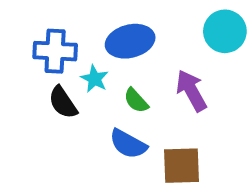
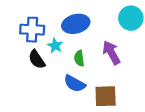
green semicircle: (136, 100) -> (79, 58), turned 35

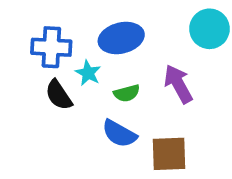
green semicircle: (79, 58) -> (127, 93), turned -98

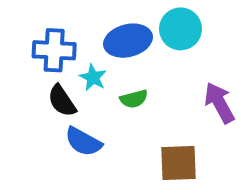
cyan circle: (209, 29) -> (180, 29), moved
purple arrow: (178, 84) -> (219, 103), moved
blue semicircle: (119, 134) -> (83, 142), moved

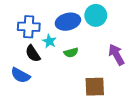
blue semicircle: (83, 142) -> (20, 75), moved

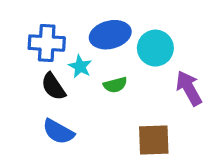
cyan circle: (96, 15) -> (155, 48), moved
blue semicircle: (20, 75) -> (58, 132), moved

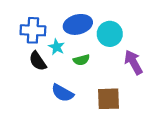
blue semicircle: (58, 132) -> (62, 93), moved

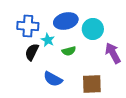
black semicircle: (38, 61) -> (32, 52), turned 60

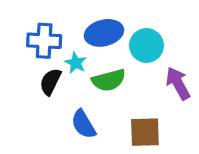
green semicircle: (69, 51) -> (109, 80), size x1.5
blue semicircle: (53, 79) -> (83, 124), turned 30

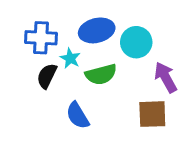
brown square: (145, 132) -> (152, 114), moved

